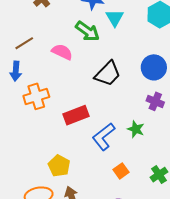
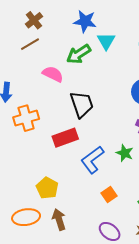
green arrow: (87, 31) -> (79, 54), turned 110
brown line: (24, 43) -> (30, 44), moved
black trapezoid: (108, 74) -> (82, 104), moved, turned -64

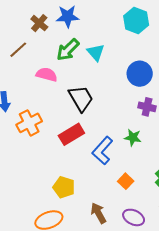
brown cross: (34, 20) -> (39, 23), moved
cyan triangle: (106, 41) -> (96, 52), moved
brown arrow: (59, 219) -> (98, 213), moved

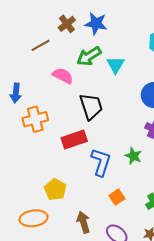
blue L-shape: (102, 151) -> (101, 162), turned 144

